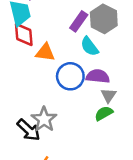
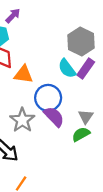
purple rectangle: (79, 21) -> (86, 68), moved
purple semicircle: (98, 76) -> (54, 117), moved, turned 40
gray star: (44, 119) -> (22, 120), moved

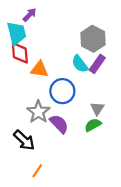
purple semicircle: (54, 117) -> (59, 124), moved

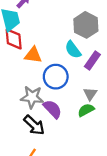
purple rectangle: (97, 64) -> (92, 60), moved
gray star: (38, 112) -> (32, 97), turned -30
black arrow: (24, 140) -> (34, 125), moved

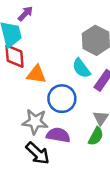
purple semicircle: (52, 109) -> (58, 135), turned -36
green semicircle: (86, 110) -> (96, 136), turned 147

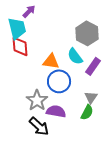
orange triangle: (36, 74) -> (51, 61), moved
gray star: (35, 122) -> (37, 100), turned 30

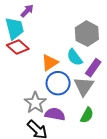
red diamond: (20, 46) -> (18, 47), turned -45
orange triangle: (51, 61) -> (50, 63), turned -42
gray triangle: (91, 97) -> (84, 86), moved, size x1.5

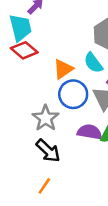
purple semicircle: (55, 114) -> (90, 132), moved

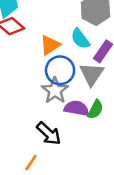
gray star: (46, 118) -> (55, 91), moved
black arrow: (48, 151) -> (49, 133), moved

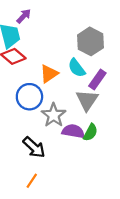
blue circle: (60, 70) -> (29, 97), moved
black arrow: (49, 133) -> (34, 147), moved

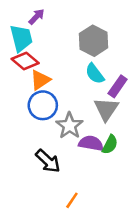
gray hexagon: (90, 41) -> (93, 41), moved
orange triangle: (49, 74) -> (40, 80), moved
orange line: (32, 181) -> (72, 200), moved

